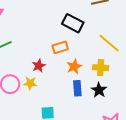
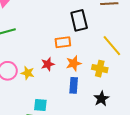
black rectangle: (73, 23) -> (79, 20), turned 40
red star: (39, 66) -> (48, 64), moved
black star: (99, 90) -> (101, 99), moved

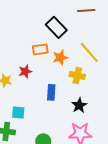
black rectangle: (79, 20) -> (56, 27), turned -30
orange star: (74, 63) -> (60, 57), moved

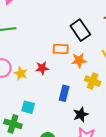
black star: (79, 105) -> (81, 114), moved

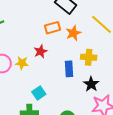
yellow cross: (93, 81) -> (89, 57), moved
cyan square: (28, 107) -> (39, 93), turned -32

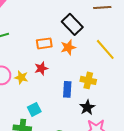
orange rectangle: (53, 28) -> (44, 43), moved
orange star: (73, 33) -> (68, 47), moved

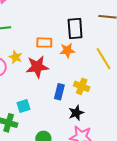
black rectangle: (72, 24) -> (75, 28), turned 30
red star: (41, 68) -> (37, 67), size x1.6
yellow star: (21, 77) -> (16, 57), moved

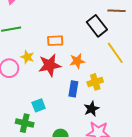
black rectangle: (75, 28) -> (97, 26), moved, turned -30
orange star: (67, 50) -> (77, 61), moved
yellow cross: (82, 86) -> (95, 82), turned -35

